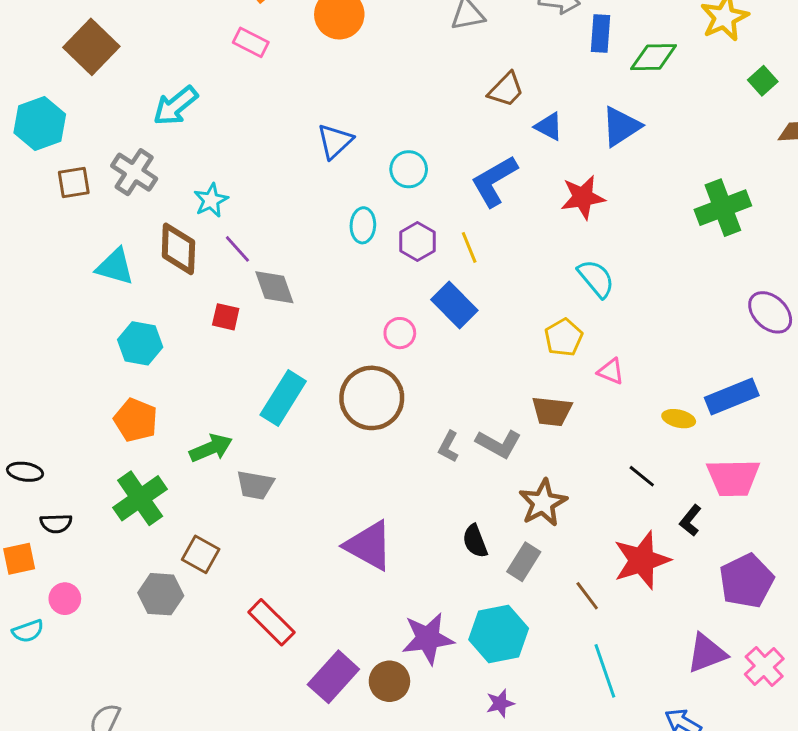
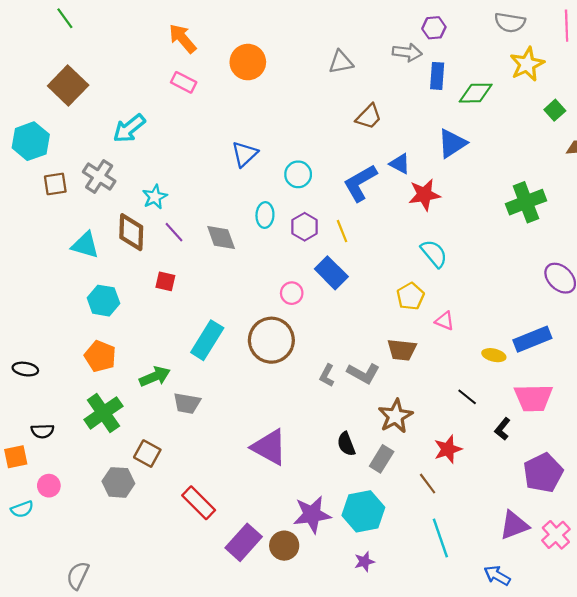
blue triangle: (549, 126) -> (400, 164), moved
gray diamond: (274, 287) -> (221, 237), moved
black ellipse: (25, 472) -> (25, 369), moved
red star: (642, 560) -> (448, 449), moved, size x0.7

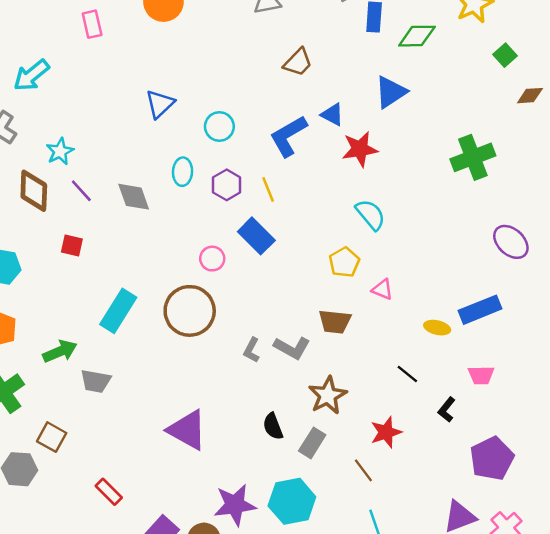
pink rectangle: (184, 82) -> (92, 24), turned 50
pink trapezoid: (533, 398) -> (481, 375), size x0.6
red rectangle: (199, 503) -> (109, 492), size x0.7

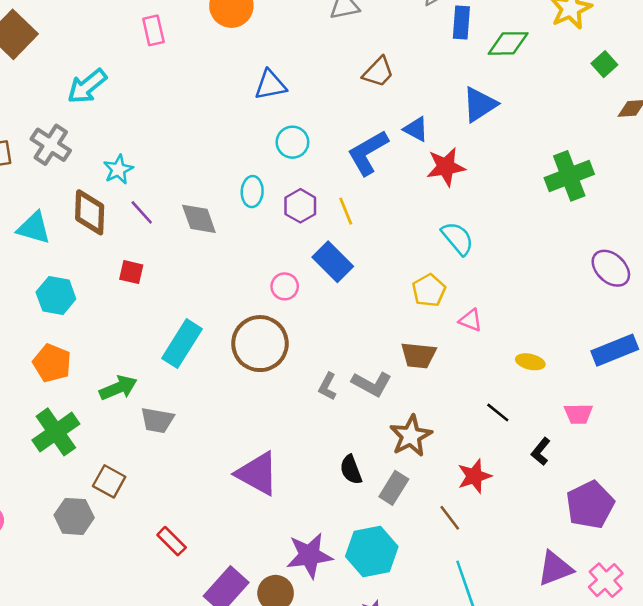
blue triangle: (160, 104) -> (270, 85), moved, turned 32
blue rectangle: (480, 310) -> (615, 350), moved

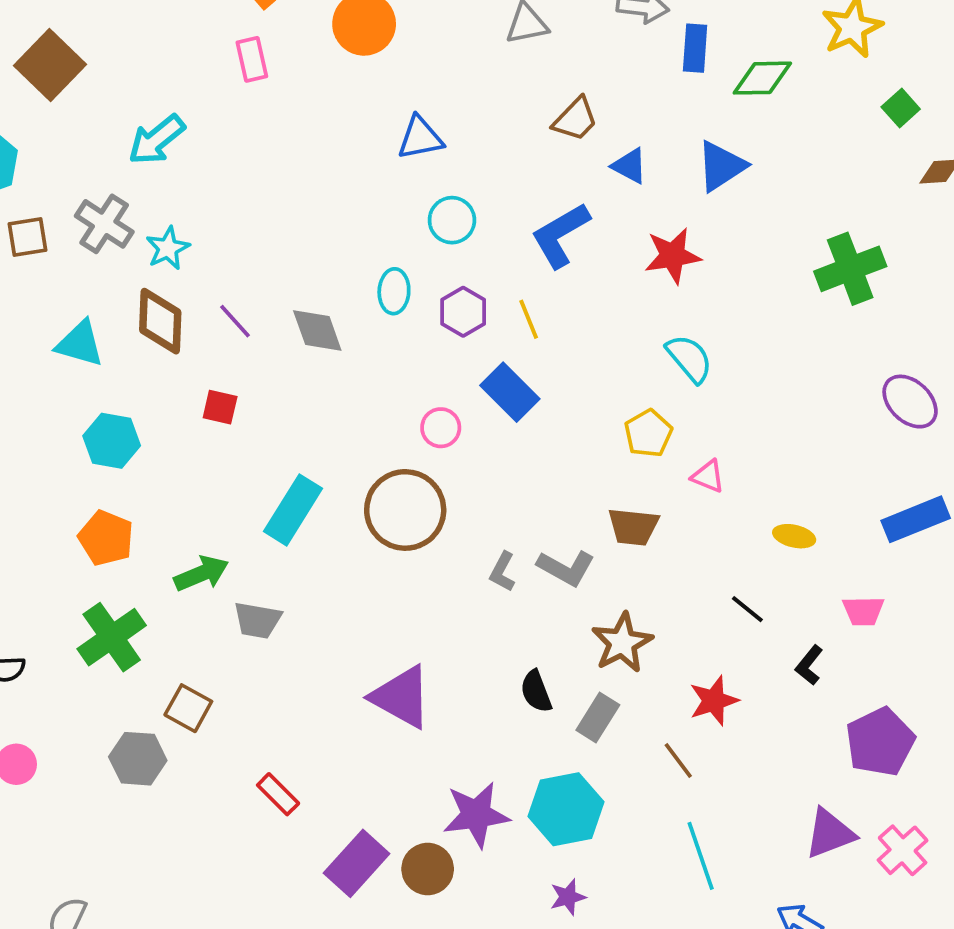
blue triangle: (416, 129) -> (630, 166), moved
cyan star: (118, 169) -> (168, 248), moved

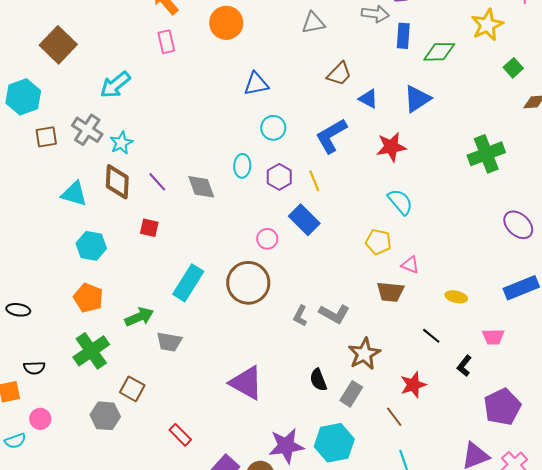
yellow pentagon: (648, 433) -> (378, 242), turned -30
brown trapezoid: (633, 527) -> (390, 292), moved

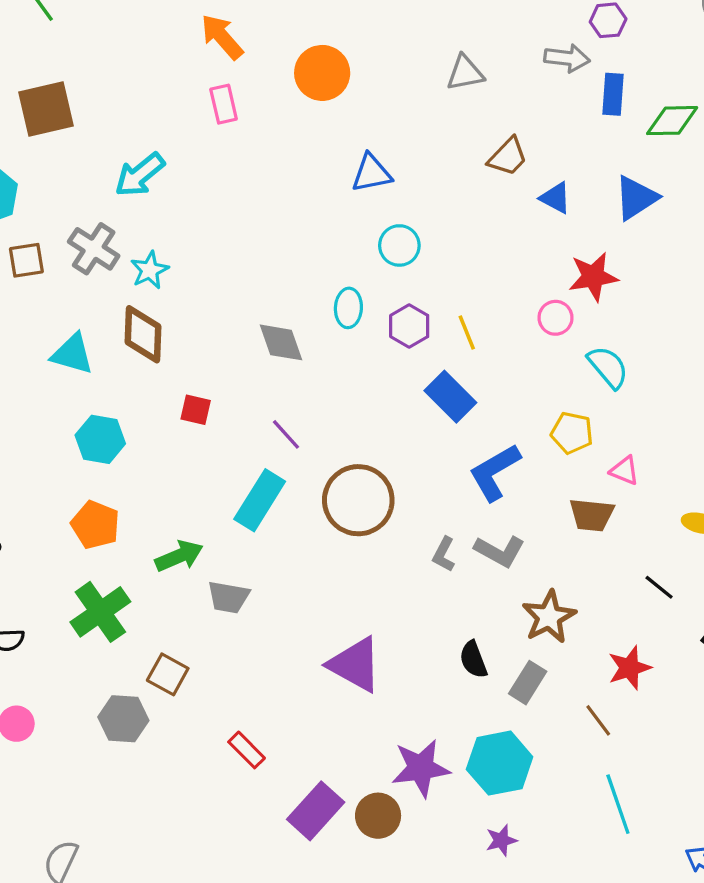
brown square: (58, 45) -> (46, 109), turned 33
blue L-shape: (331, 136) -> (495, 472), moved
purple line: (157, 182) -> (286, 434), moved
pink circle: (267, 239) -> (555, 318), moved

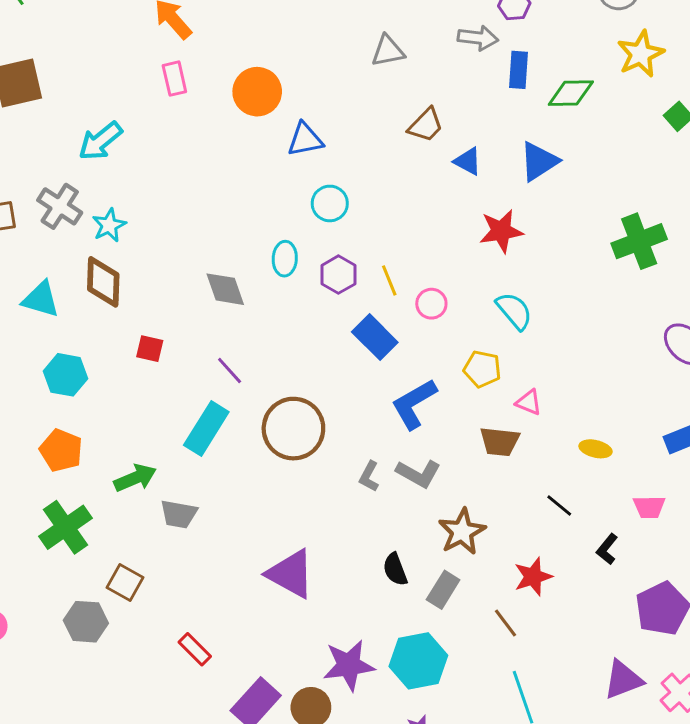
orange circle: (322, 73) -> (257, 92), moved
pink circle: (555, 318) -> (431, 304), moved

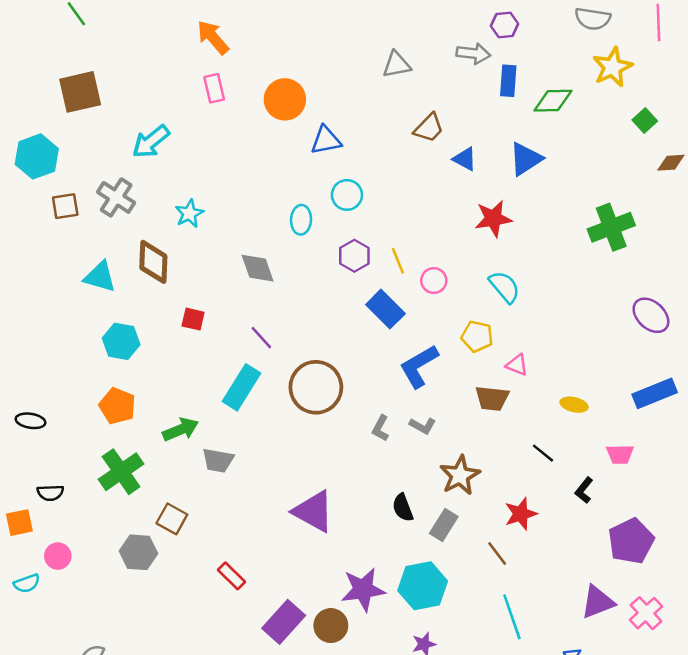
cyan star: (109, 225) -> (189, 214), moved
cyan ellipse: (285, 259) -> (301, 220), moved
gray L-shape: (418, 474) -> (423, 426), size x0.7

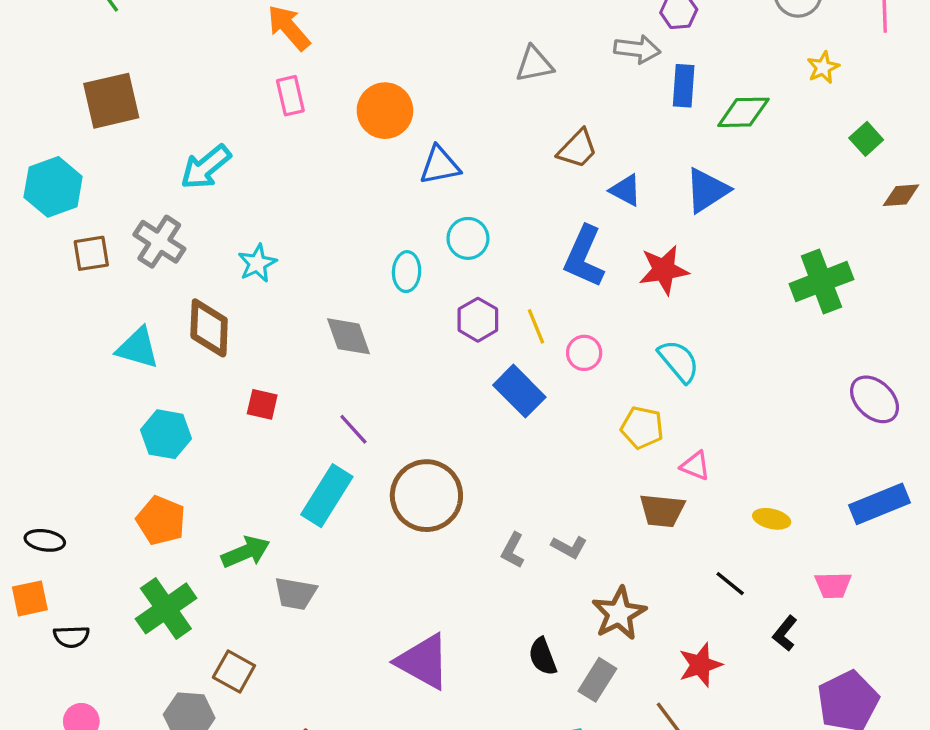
yellow star: (612, 67) -> (823, 67), size x0.6
blue L-shape: (419, 366) -> (584, 257), moved, turned -36
orange square: (19, 523) -> (30, 598), moved

